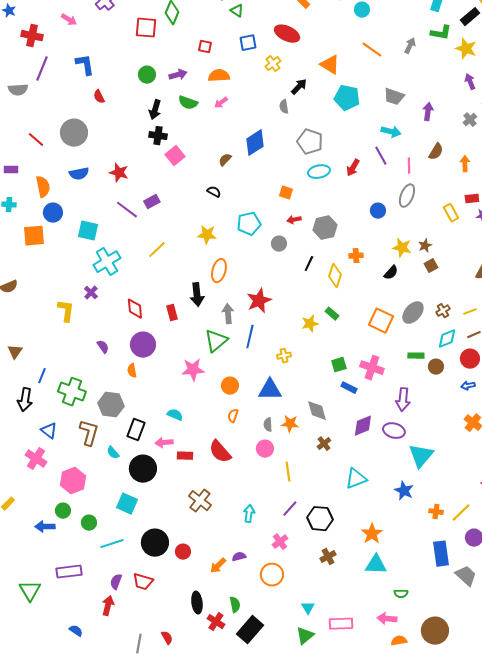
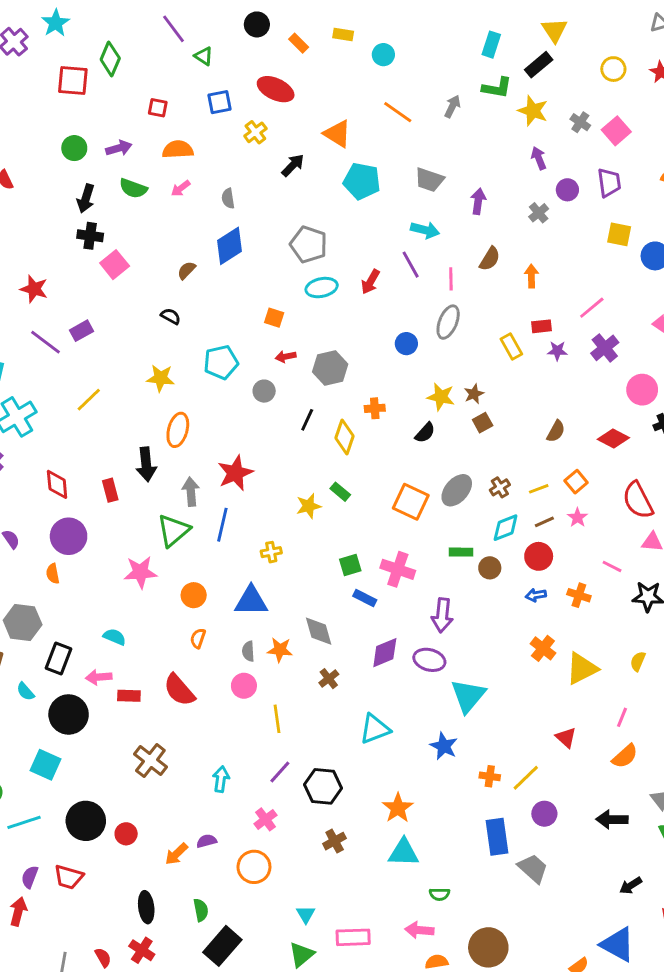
gray semicircle: (284, 107) -> (228, 198), moved
red cross: (216, 622) -> (142, 950), moved

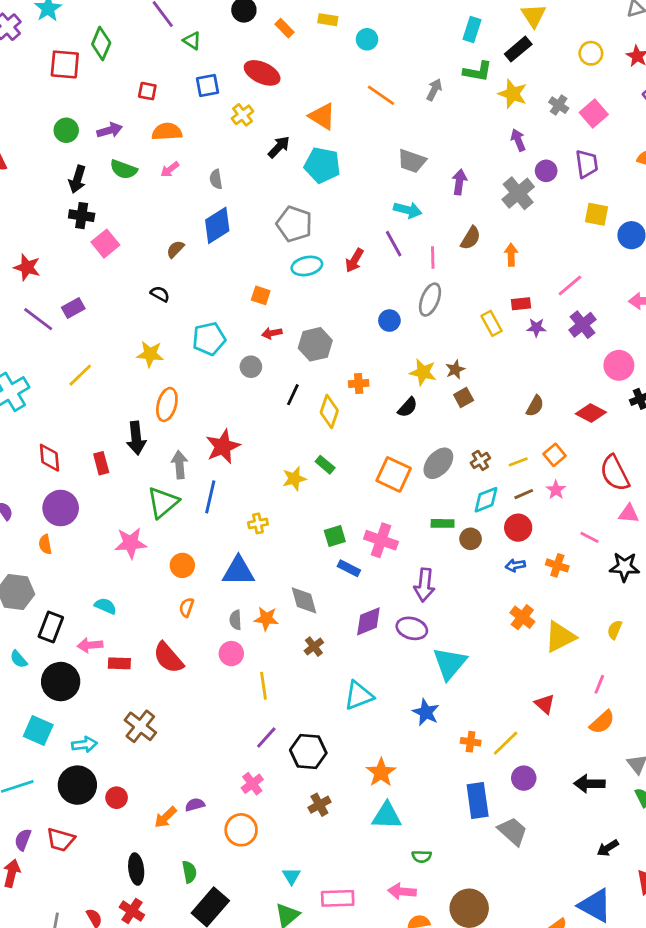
cyan pentagon: (362, 181) -> (322, 165), moved
gray cross: (539, 213) -> (518, 193), size x1.6
cyan arrow: (221, 779) -> (84, 744), moved, turned 75

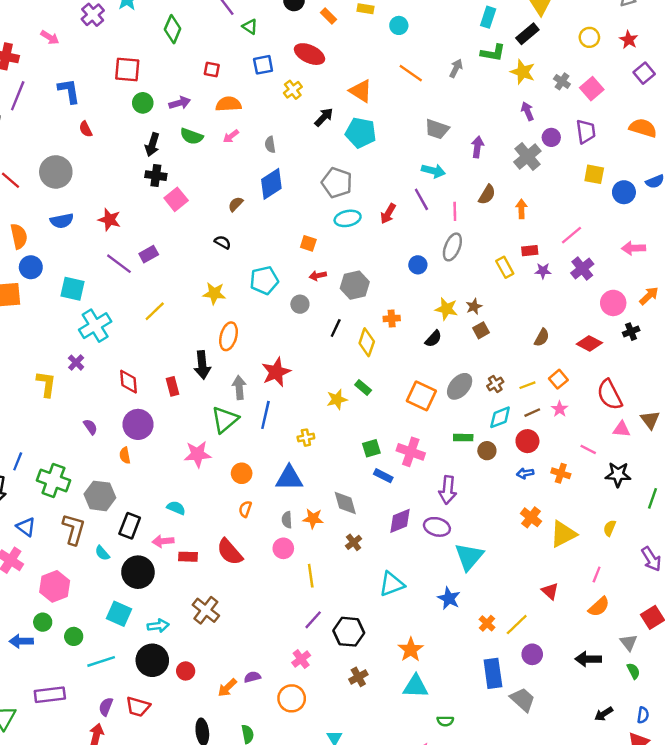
red square: (65, 64) -> (127, 70), moved
orange cross: (471, 742) -> (487, 623), turned 35

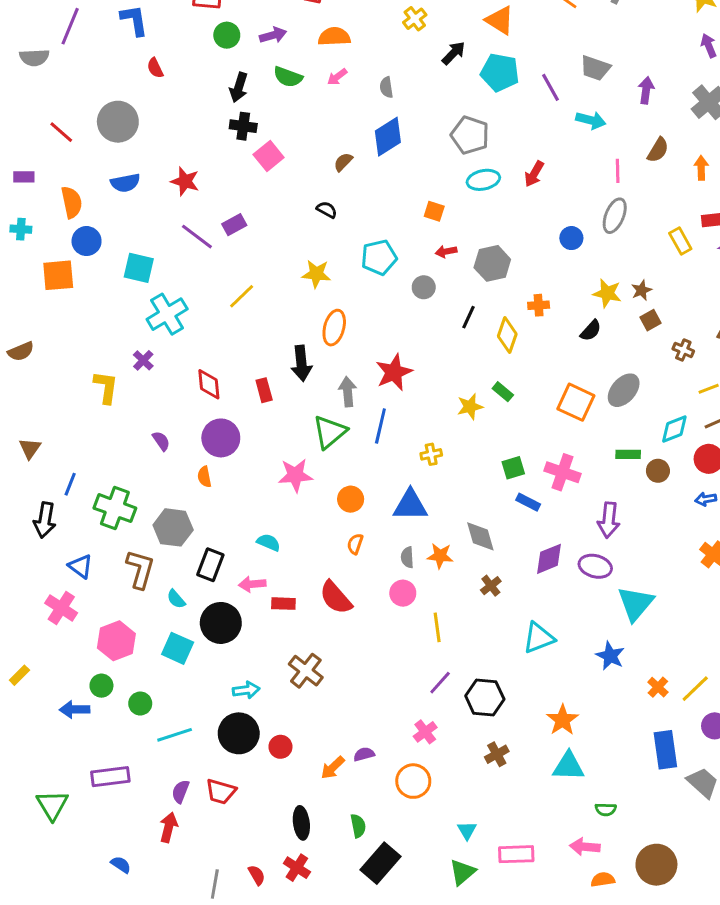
purple line: (421, 199) -> (551, 87), moved
brown cross: (495, 384) -> (683, 350), moved, turned -35
cyan square: (119, 614) -> (178, 648), moved

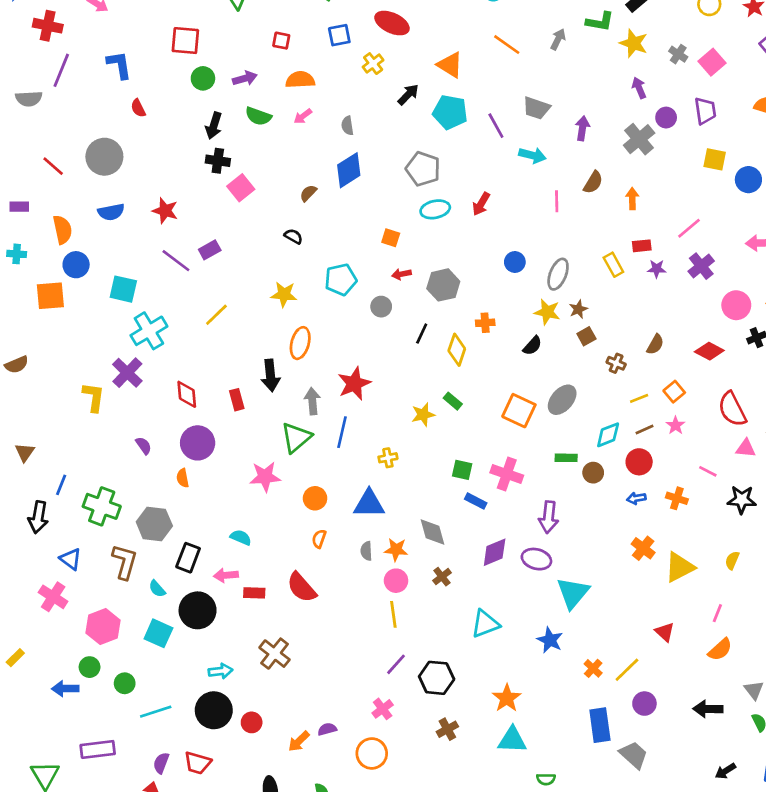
gray ellipse: (615, 216) -> (558, 274), moved
purple cross: (143, 360) -> (127, 373), size x1.6
green square: (513, 468) -> (462, 470), turned 30
pink circle: (403, 593) -> (396, 581), moved

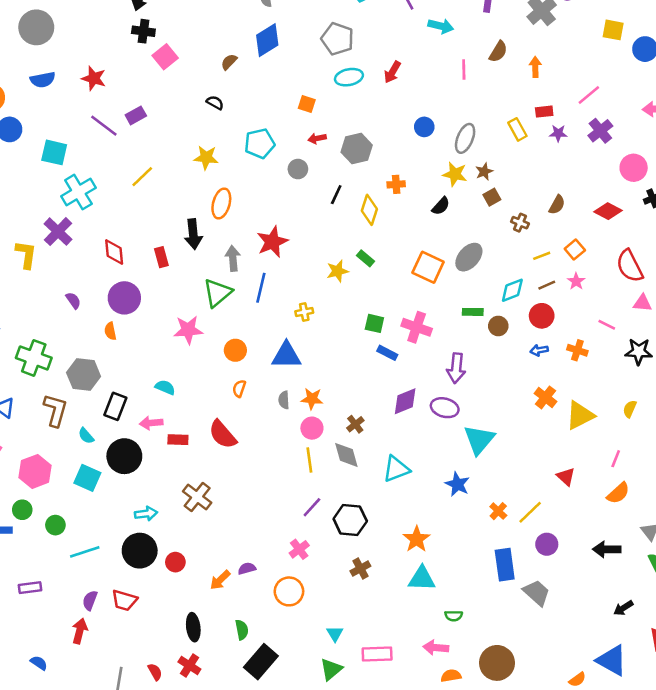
gray diamond: (432, 532) -> (346, 455), moved
purple rectangle: (98, 749) -> (30, 588), size x0.7

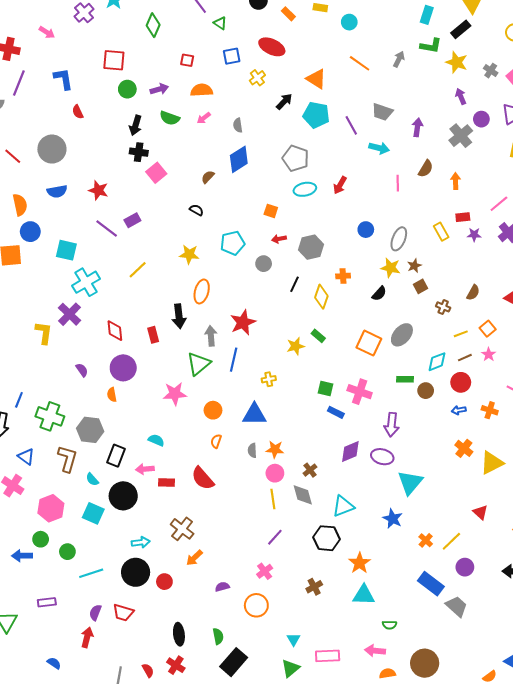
black hexagon: (350, 520) -> (327, 538), moved
blue rectangle: (505, 565) -> (431, 584), turned -45
orange arrow: (220, 580) -> (194, 558), moved

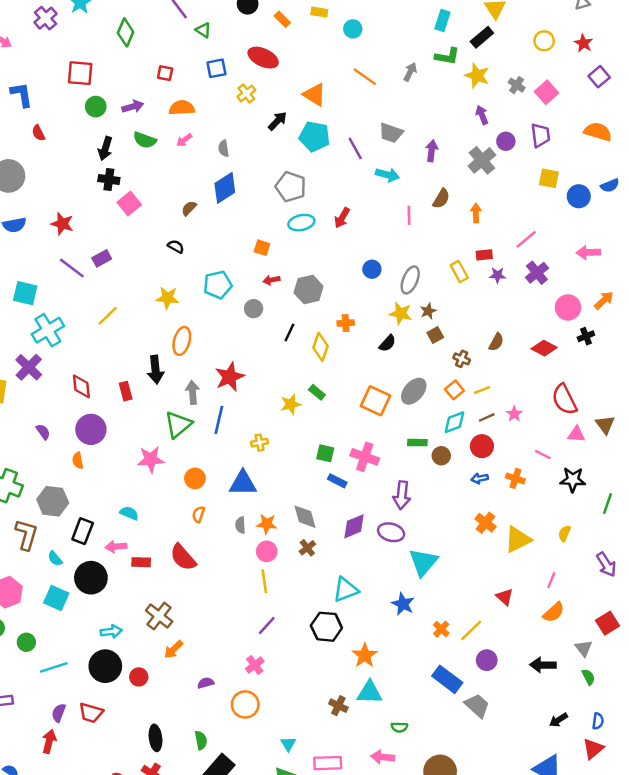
orange square: (488, 329) -> (454, 390), moved
gray diamond: (303, 495) -> (305, 517), moved
brown cross: (314, 587) -> (338, 706), moved, turned -35

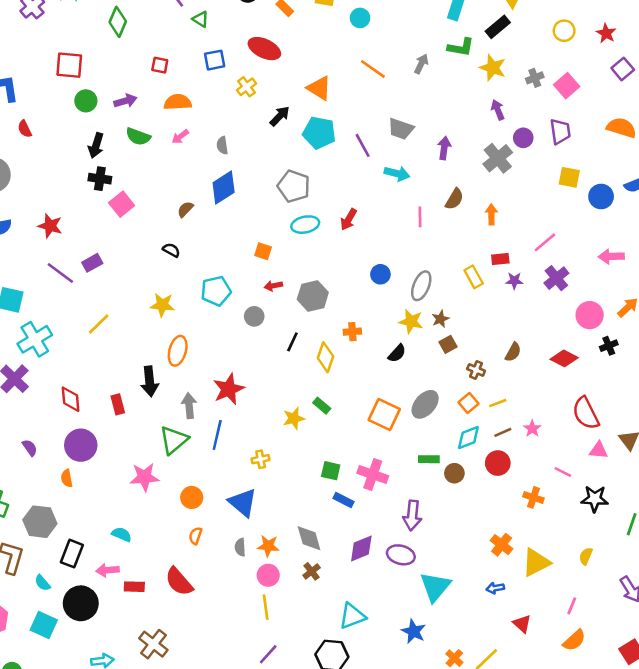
gray cross: (517, 85) -> (535, 78), turned 35
blue arrow: (480, 478) -> (495, 588), moved
blue triangle: (243, 483) -> (243, 503), turned 40

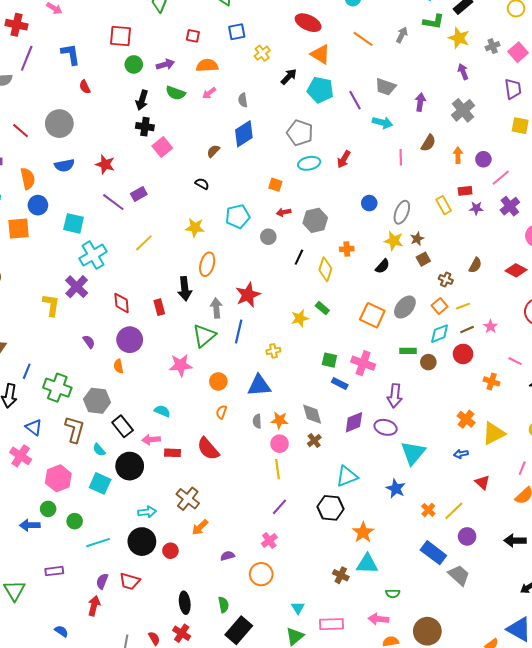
red ellipse: (264, 49) -> (308, 23), moved
purple circle: (523, 138) -> (483, 159), moved
blue triangle: (243, 503) -> (259, 386), turned -45
black rectangle: (72, 554) -> (123, 426), turned -60

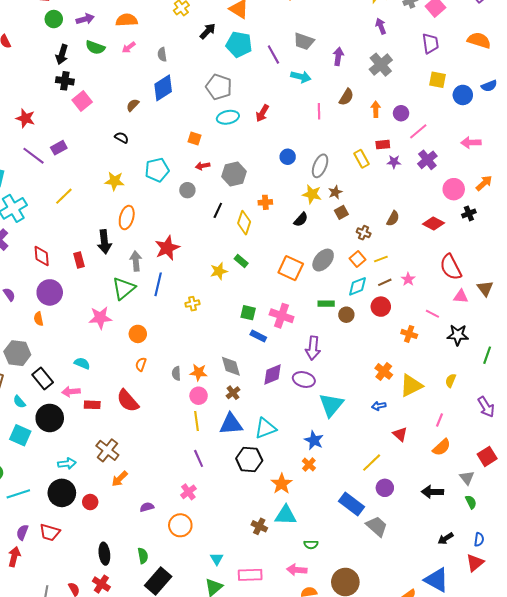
blue triangle: (259, 386) -> (231, 424), moved
purple line: (280, 507) -> (199, 458), turned -66
orange cross: (428, 510) -> (309, 465), moved

